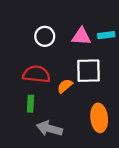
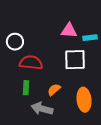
cyan rectangle: (106, 35) -> (90, 38), moved
white circle: (45, 36) -> (15, 42), moved
orange semicircle: (65, 86) -> (54, 90), moved

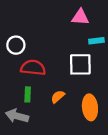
pink triangle: (69, 31) -> (80, 17), moved
gray arrow: (42, 109) -> (17, 116), moved

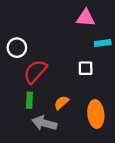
white square: (80, 64) -> (86, 68), size x0.6
red semicircle: (33, 68) -> (35, 72), turned -55
gray arrow: (17, 116) -> (44, 123), moved

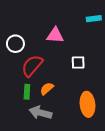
pink triangle: (86, 18) -> (55, 35), moved
cyan rectangle: (103, 43) -> (94, 19), moved
orange semicircle: (62, 103) -> (47, 89), moved

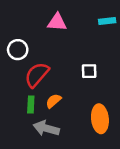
pink triangle: (55, 35) -> (57, 22), moved

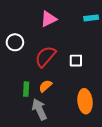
pink triangle: (57, 22) -> (48, 19), turned -30
red semicircle: (37, 75) -> (45, 57), moved
gray arrow: (46, 128) -> (39, 109), turned 50

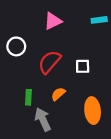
orange semicircle: (45, 86) -> (58, 94), moved

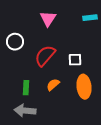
pink triangle: (53, 21) -> (48, 19), turned -30
orange ellipse: (93, 111) -> (84, 87), moved
gray arrow: (43, 119) -> (25, 111), moved, turned -60

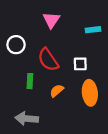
cyan rectangle: (90, 18) -> (93, 30), moved
red semicircle: (45, 56) -> (48, 60), turned -75
green rectangle: (26, 88) -> (30, 81), moved

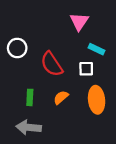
pink triangle: (51, 20) -> (79, 22), moved
cyan rectangle: (93, 30) -> (97, 49), moved, turned 32
green rectangle: (30, 81) -> (30, 97), moved

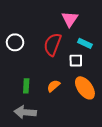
red semicircle: (52, 64) -> (53, 44), moved, turned 55
orange ellipse: (97, 100) -> (85, 88), turned -30

